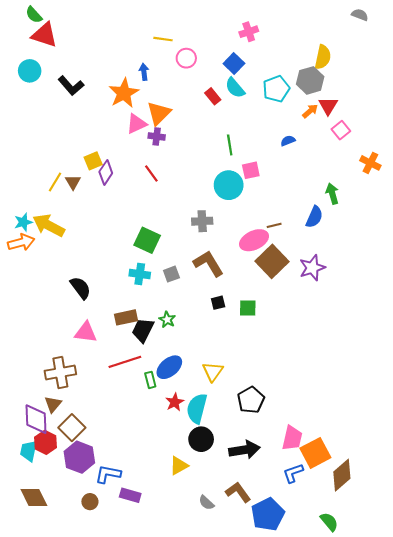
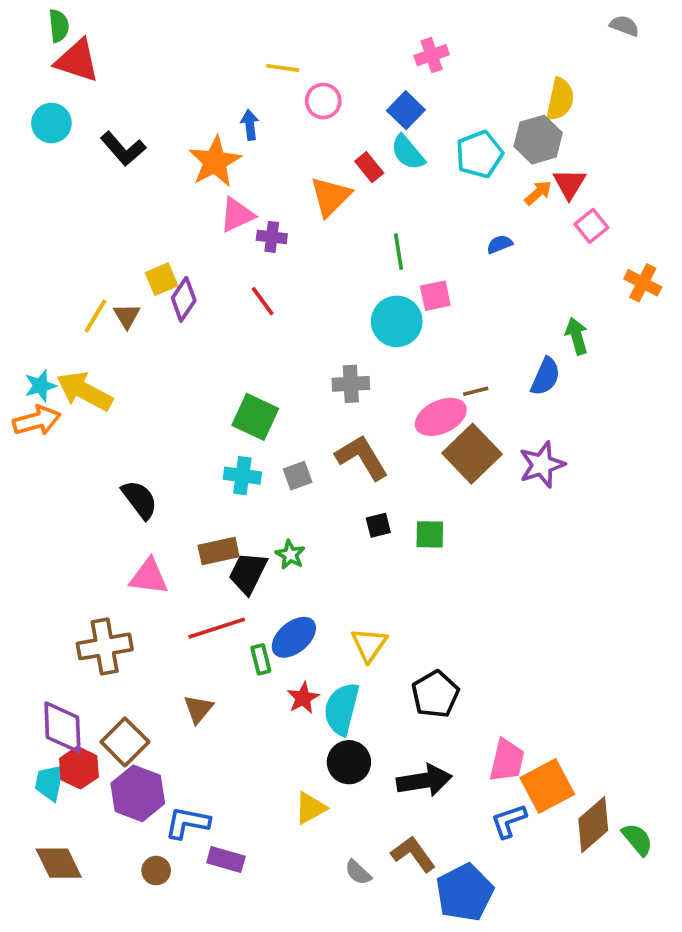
green semicircle: (34, 15) -> (59, 26), turned -144
orange triangle: (159, 113) -> (331, 197), moved
brown triangle: (53, 404) -> (198, 709), moved
green semicircle: (329, 522) -> (637, 839), moved

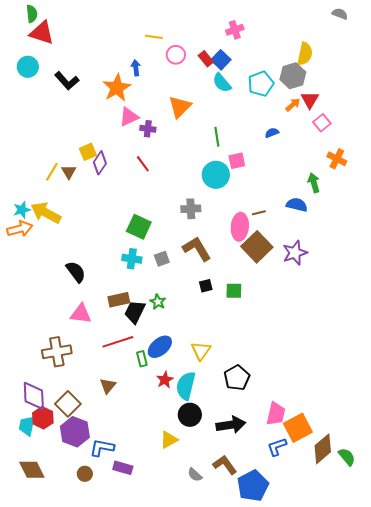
red rectangle: (369, 167) -> (206, 59), moved
orange cross: (643, 283) -> (337, 159), moved
blue semicircle: (545, 377) -> (297, 205), turned -100
pink ellipse: (441, 417) -> (240, 227), turned -60

